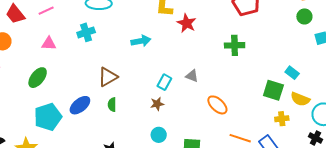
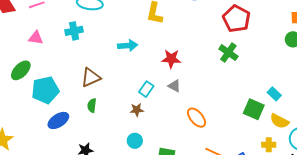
red star: (187, 23) -> (171, 59), moved, turned -30
green cross: (235, 45) -> (228, 53), moved, turned 30
blue ellipse: (80, 105) -> (58, 120), moved
cyan pentagon: (48, 117) -> (45, 90), moved
yellow cross: (282, 119) -> (269, 145), moved

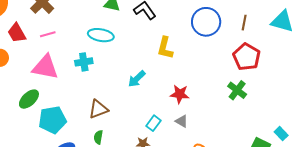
pink triangle: (36, 38) -> (45, 67), size x1.8
cyan arrow: (128, 46) -> (137, 79), turned 138

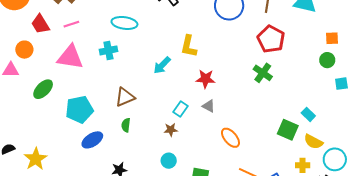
yellow L-shape: (165, 48) -> (189, 46), moved
green ellipse: (29, 99) -> (43, 89), moved

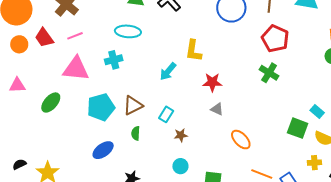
orange circle: (24, 50) -> (19, 44), moved
cyan pentagon: (79, 109) -> (101, 107), moved
cyan rectangle: (180, 109) -> (166, 114), moved

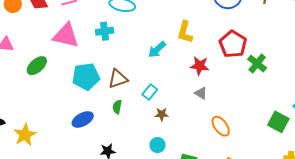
red pentagon: (275, 39) -> (233, 44), moved

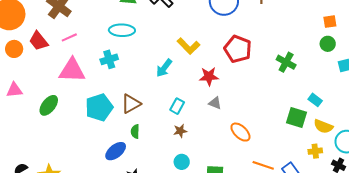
yellow L-shape: (185, 32) -> (188, 46), turned -50
green cross: (257, 64) -> (286, 62), moved
cyan rectangle: (150, 92) -> (177, 106), moved
blue ellipse: (83, 119) -> (116, 151), moved

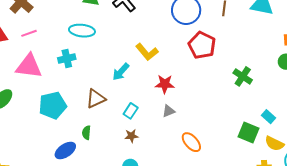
red pentagon: (238, 49) -> (202, 45), moved
gray triangle: (215, 103) -> (169, 111), turned -48
brown triangle: (131, 104) -> (96, 99), moved

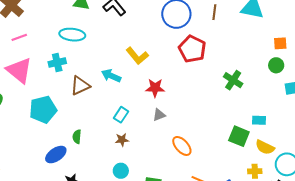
pink triangle: (29, 66) -> (19, 70), turned 32
cyan arrow: (121, 72) -> (111, 76), turned 72
brown triangle: (96, 99) -> (80, 86), moved
cyan rectangle: (269, 117) -> (259, 120), turned -40

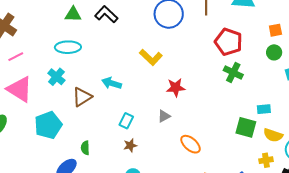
red pentagon: (192, 49) -> (228, 42), moved
yellow L-shape: (137, 56) -> (151, 57), moved
cyan cross: (57, 63) -> (56, 77), turned -30
red star: (155, 88) -> (176, 88), moved

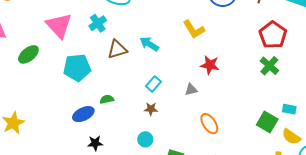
green semicircle: (85, 148) -> (107, 99), turned 64

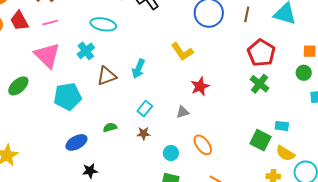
cyan arrow: (149, 44) -> (138, 69), turned -96
red star: (210, 65) -> (200, 86), turned -30
green semicircle: (107, 99) -> (110, 127), moved
cyan circle: (145, 139) -> (171, 153), moved

